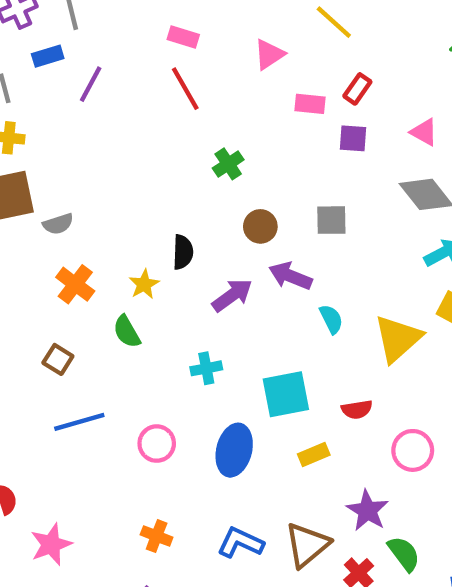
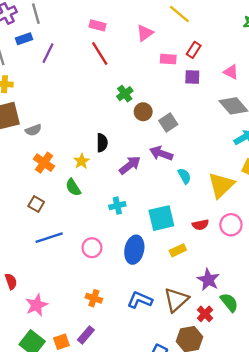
gray square: (331, 220) -> (168, 123), moved, turned -30
brown circle: (260, 226) -> (143, 112), moved
pink circle: (413, 450) -> (231, 225), moved

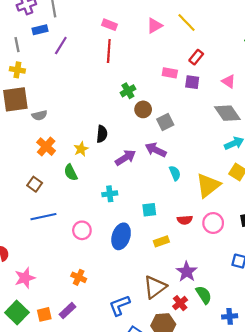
pink triangle: (145, 33) -> (154, 26), moved
red line: (100, 53) -> (109, 51), turned 30
pink rectangle: (168, 59) -> (170, 73), moved
cyan square: (161, 218) -> (149, 210), size x0.6
blue L-shape: (140, 300) -> (120, 305), moved, turned -50

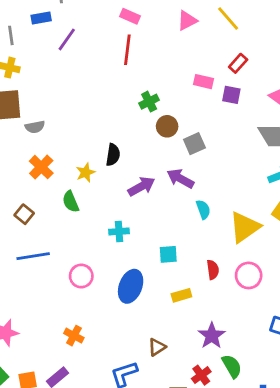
red semicircle: (185, 220) -> (213, 270), turned -96
brown triangle: (155, 287) -> (157, 347), moved, size x0.6

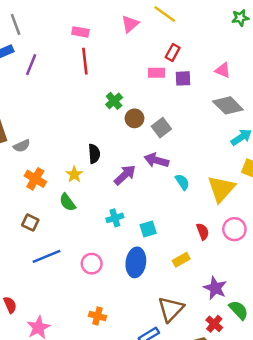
red rectangle: (238, 63) -> (173, 52), moved
cyan square: (168, 254) -> (148, 229), moved
brown triangle: (157, 347) -> (171, 309), size x1.6

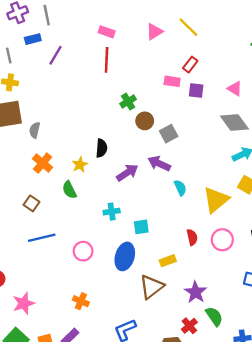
gray semicircle: (22, 146) -> (35, 130), turned 119
brown triangle: (171, 309) -> (151, 287), moved

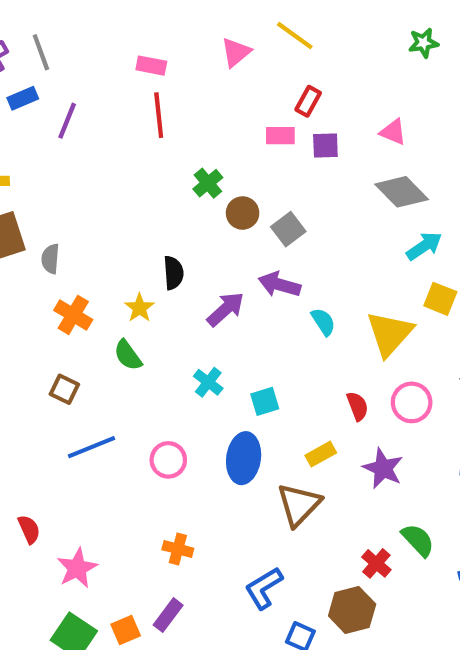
cyan cross: (112, 212) -> (208, 382), turned -35
purple star: (196, 292) -> (383, 468), moved

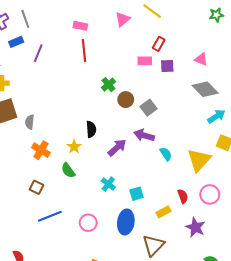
yellow rectangle: (321, 454) -> (163, 212), moved

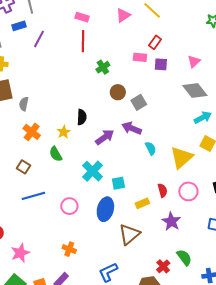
pink triangle: (201, 59) -> (194, 61), turned 48
green cross: (108, 85) -> (103, 67), moved
cyan cross: (108, 184) -> (93, 171), size x1.5

